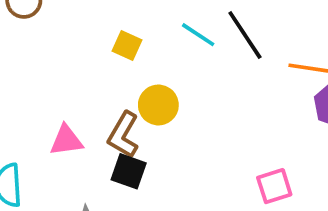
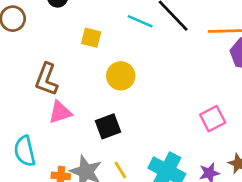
brown L-shape: (123, 135) -> (46, 79), moved
black square: (129, 171) -> (108, 126), turned -30

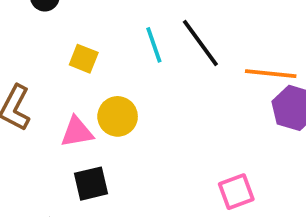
cyan line: (140, 21) -> (154, 45), turned 40
pink triangle: (60, 112) -> (77, 132), moved

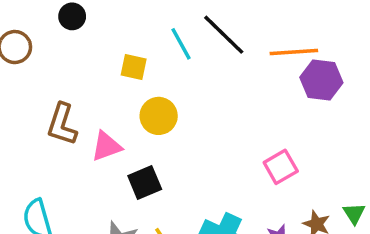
yellow square: (84, 59) -> (134, 67), moved
pink triangle: (77, 132) -> (106, 146), moved

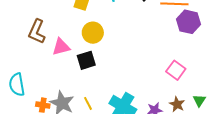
pink square: (281, 167) -> (176, 70), moved, turned -30
black square: (145, 182) -> (86, 60), moved

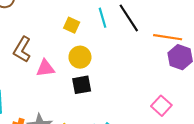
black square: (86, 60) -> (82, 85), moved

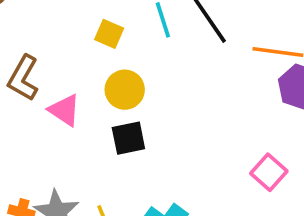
pink triangle: (45, 68) -> (64, 110), turned 42

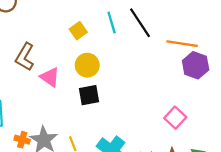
yellow square: (109, 34) -> (78, 31), turned 30

